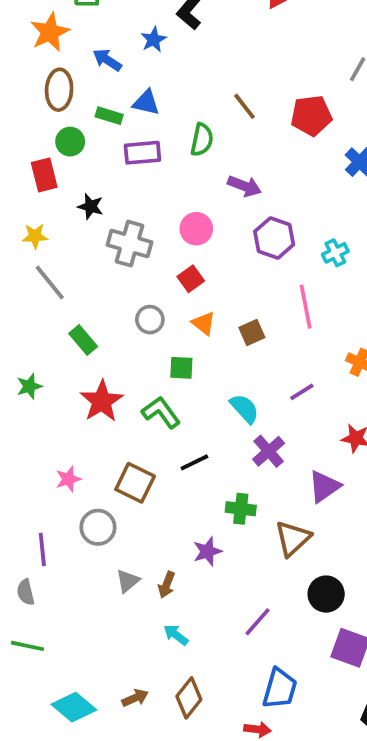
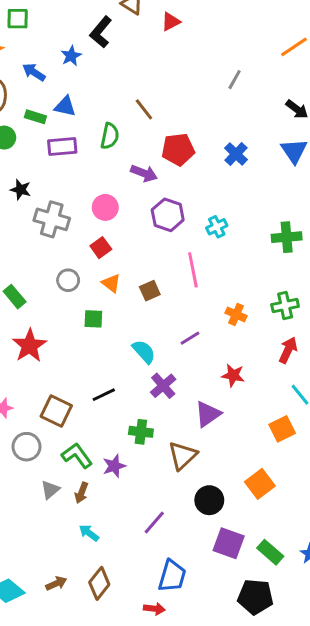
red pentagon: (311, 116) -> (178, 149), moved
green L-shape: (161, 412) -> (77, 456), moved

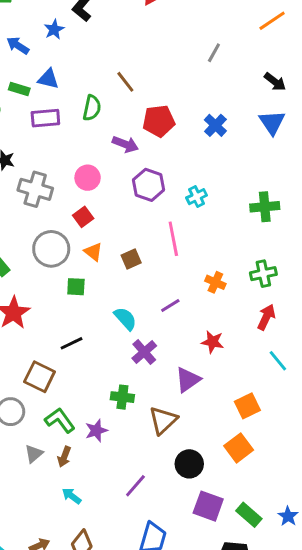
gray circle: (68, 280) -> (51, 249), size x1.6
black line: (104, 395) -> (72, 343), moved
orange square: (282, 429) -> (247, 406), moved

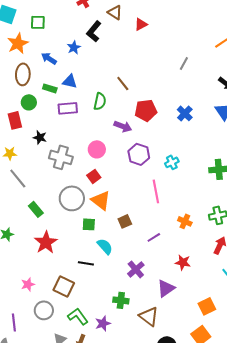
orange triangle: (93, 252) -> (101, 200), size x1.5
brown square: (131, 259) -> (125, 221), moved
cyan semicircle: (125, 319) -> (105, 246), moved
black line: (72, 343) -> (86, 263), turned 35
brown triangle: (163, 420) -> (149, 316), turned -40

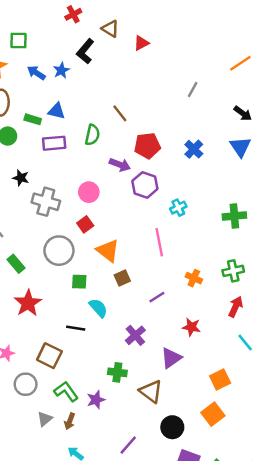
blue arrow: (49, 58) -> (36, 73), moved
purple hexagon: (139, 154) -> (145, 185), moved
orange triangle: (101, 200) -> (108, 251), moved

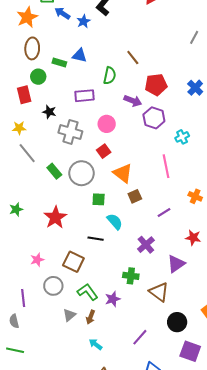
blue arrow: (36, 73) -> (62, 13), moved
purple rectangle: (54, 143) -> (85, 96), moved
green rectangle: (16, 264) -> (54, 171), moved

